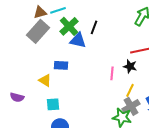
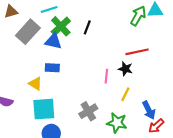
brown triangle: (40, 12) -> (11, 12), moved
blue triangle: (78, 40) -> (53, 41), moved
cyan square: (53, 104) -> (44, 109), size x1.6
gray cross: (131, 106) -> (88, 111), moved

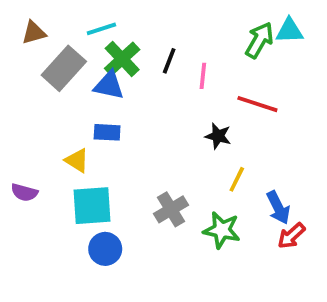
red line: (137, 52) -> (257, 104), turned 30
black star: (125, 69) -> (218, 136), moved
pink line: (106, 76) -> (203, 76), moved

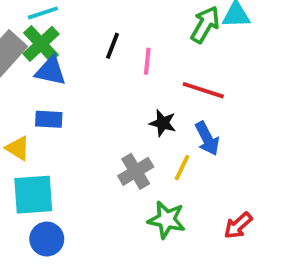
green cross: (122, 59) -> (41, 44), moved
blue arrow: (278, 208) -> (207, 139), moved
gray cross: (171, 209) -> (136, 171), moved

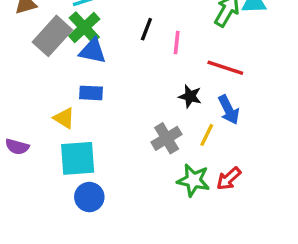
red arrow: (238, 225) -> (229, 179), moved

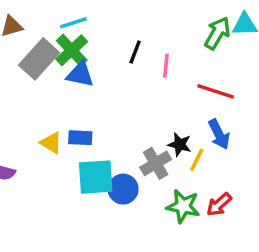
blue rectangle: (91, 93) -> (80, 138), moved
black star: (190, 96) -> (180, 145), moved
cyan square: (78, 158) -> (96, 177), moved
blue circle: (89, 197) -> (123, 189), moved

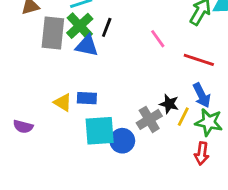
black line: (135, 52) -> (107, 27), moved
gray rectangle: (39, 59) -> (53, 33), turned -36
pink line: (166, 66) -> (158, 39), turned -42
red arrow: (219, 205) -> (202, 153), turned -40
green star: (183, 206) -> (209, 122), moved

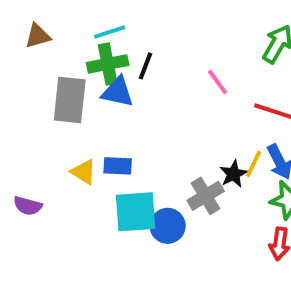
green cross: (80, 26) -> (108, 64), turned 32
gray rectangle: (53, 33) -> (70, 100), moved
black star: (169, 104) -> (234, 174), turned 30
yellow line: (183, 117) -> (254, 164), moved

